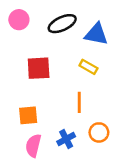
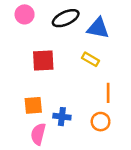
orange line: (79, 102) -> (108, 93), moved
blue cross: (66, 139) -> (62, 117), moved, turned 35

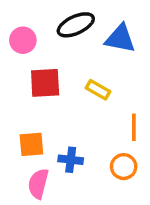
pink circle: (25, 14) -> (23, 40), moved
yellow rectangle: (91, 59) -> (98, 90), moved

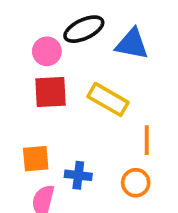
pink circle: (23, 40) -> (47, 51), moved
yellow rectangle: (98, 90) -> (108, 99), size x1.5

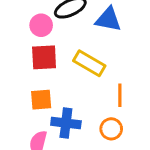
orange square: (36, 159) -> (41, 100), moved
blue cross: (78, 175) -> (66, 123), size x1.4

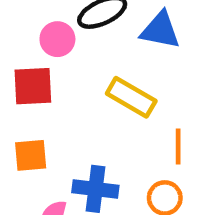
red square: (44, 57) -> (33, 86), moved
orange square: (41, 100) -> (31, 155), moved

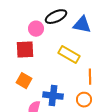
orange square: (31, 155) -> (24, 81), turned 35

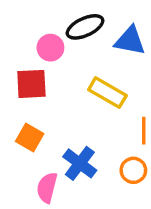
blue cross: (53, 96) -> (80, 163), turned 30

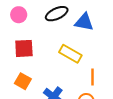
pink circle: (50, 48) -> (19, 15), moved

